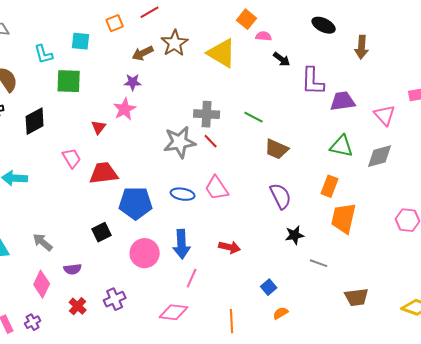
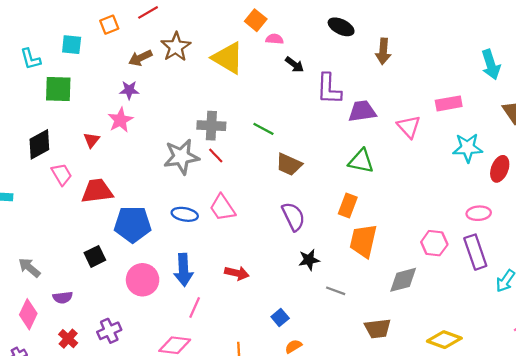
black diamond: (35, 121) -> (39, 144), moved
gray diamond: (380, 156) -> (403, 280), moved

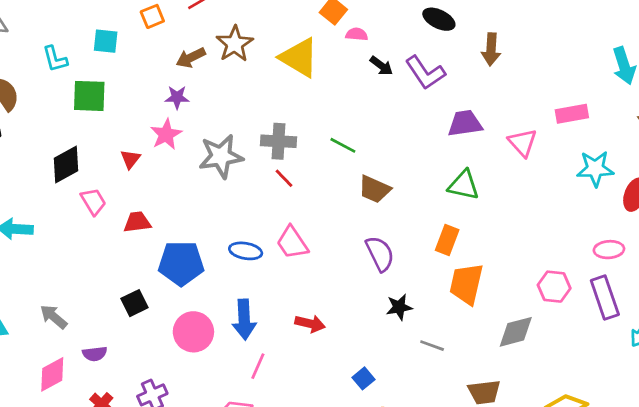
purple L-shape: (329, 89) -> (425, 73), moved, turned -36
gray star: (181, 157) -> (221, 156), moved
red trapezoid: (97, 191) -> (137, 222), size x0.7
pink diamond: (28, 314) -> (52, 374), turned 36

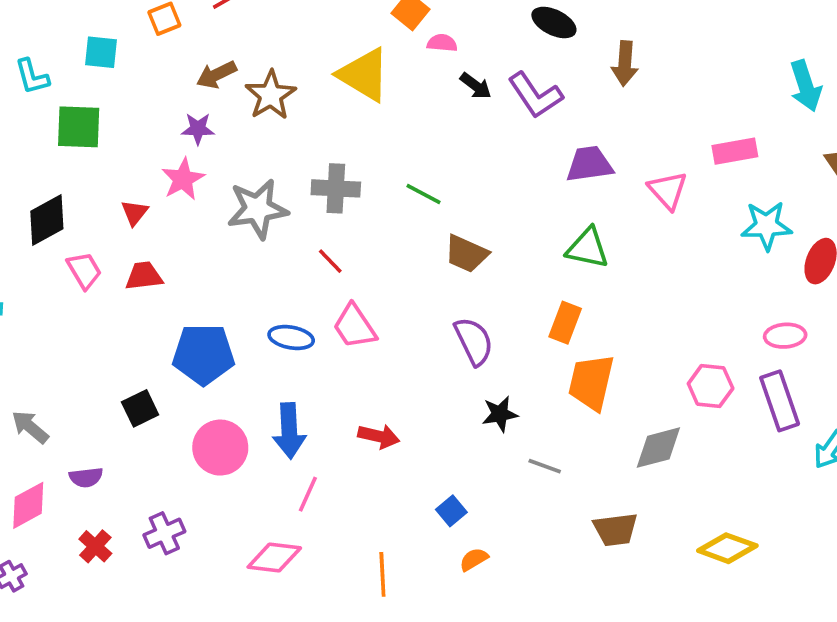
brown star: (235, 44) -> (271, 95), moved
red line: (284, 178) -> (330, 261), moved
red trapezoid: (137, 222) -> (144, 276), moved

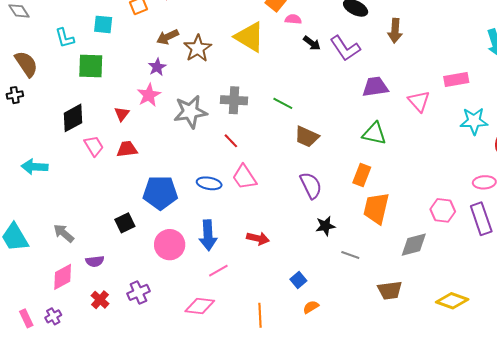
purple star: (198, 129) -> (157, 67), turned -30
pink line: (308, 494) -> (218, 271), turned 36

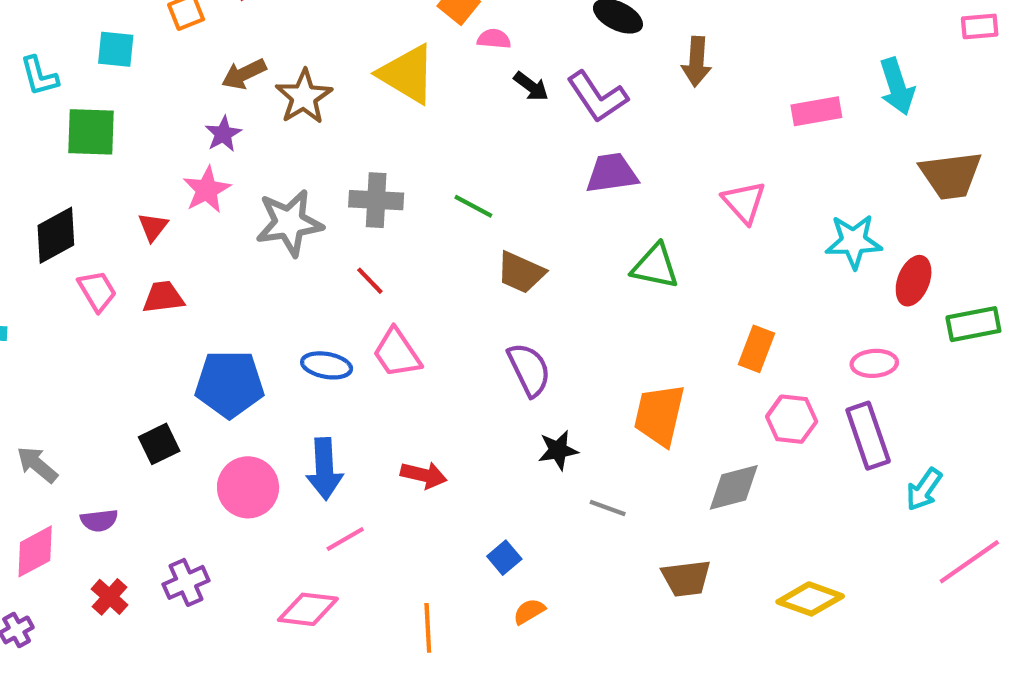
pink rectangle: (456, 79) -> (816, 111), moved
purple trapezoid: (375, 87) -> (612, 173), moved
orange rectangle: (362, 175) -> (756, 349), moved

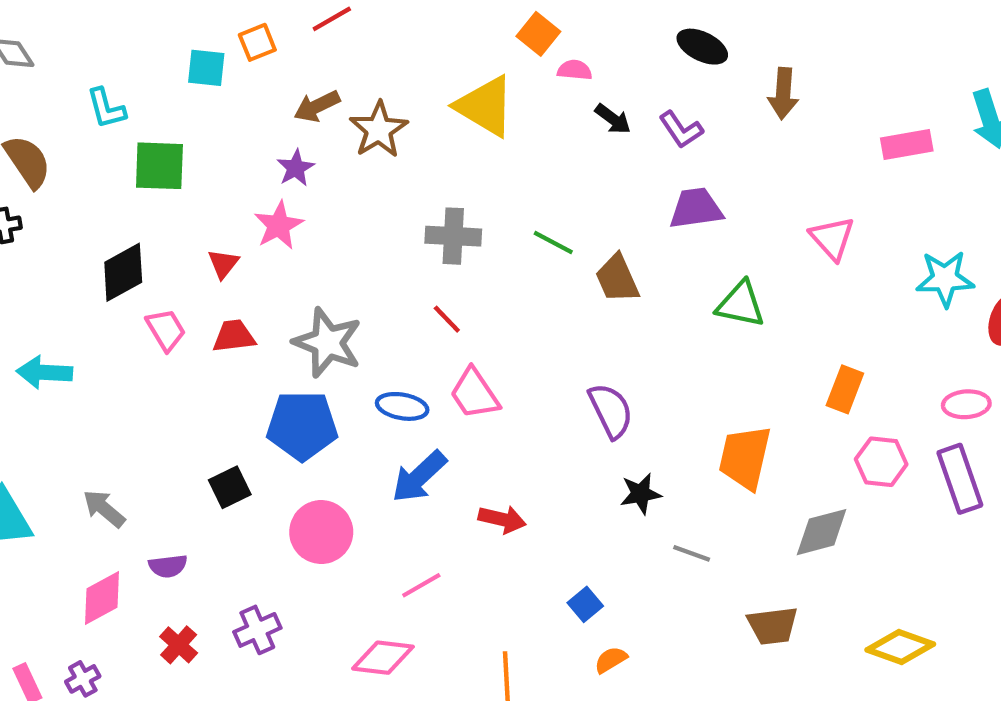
cyan square: (116, 49) -> (206, 68), moved
purple L-shape: (597, 97) -> (681, 130), size x0.7
gray star: (289, 223) -> (328, 343), moved, turned 30
brown trapezoid: (521, 272) -> (617, 279), moved, turned 42
blue arrow: (324, 469) -> (419, 477), moved, turned 50

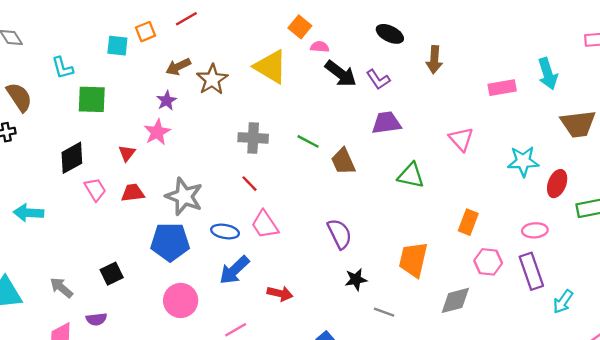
black arrow: (613, 119) -> (341, 74), size x1.6
black square: (230, 487) -> (112, 274), moved

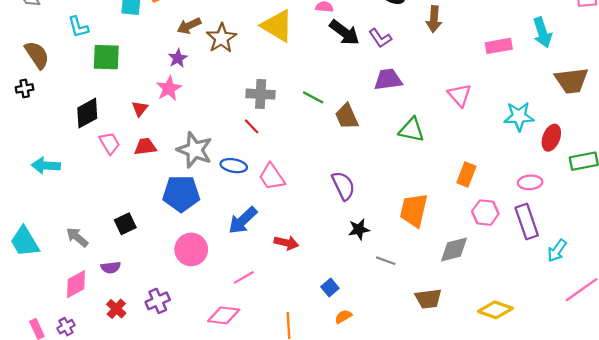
red line: (250, 184) -> (252, 126), moved
blue ellipse: (225, 231) -> (234, 166), moved

